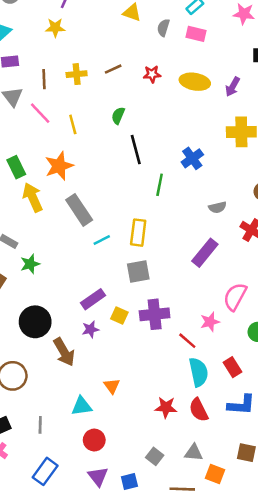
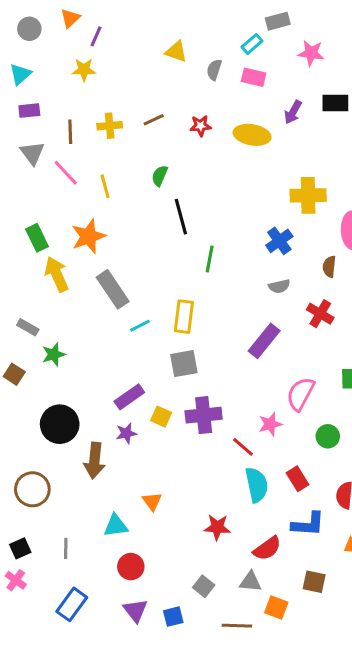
purple arrow: (233, 87) -> (293, 112), moved
blue cross: (192, 158) -> (279, 241), moved
brown arrow: (64, 352) -> (94, 461), turned 36
red semicircle: (199, 410) -> (267, 548), moved, turned -100

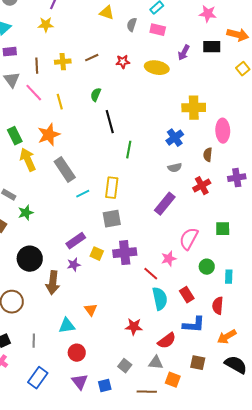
pink star: (311, 53) -> (208, 14), moved
red cross: (320, 314) -> (202, 186), turned 30

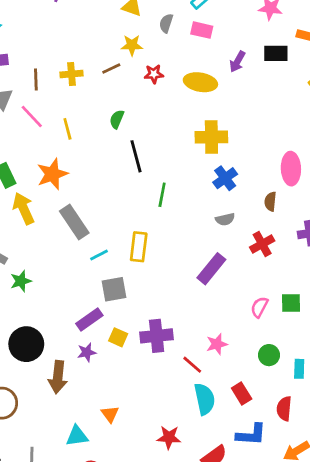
yellow star: (46, 25) -> (132, 45), moved
yellow cross: (194, 108) -> (211, 137), moved
gray square: (112, 219) -> (114, 289), moved
pink semicircle: (189, 239) -> (259, 307), moved, size x0.7

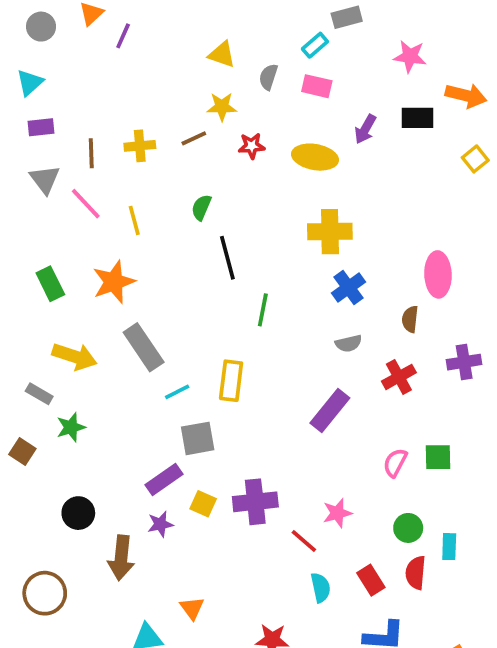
yellow arrow: (24, 208) -> (75, 356), moved, turned 132
black circle: (26, 344) -> (78, 513), size x0.7
cyan semicircle: (205, 399) -> (321, 588), size x0.7
red semicircle: (284, 409) -> (416, 573), moved

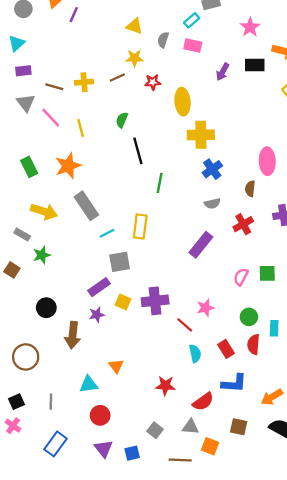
pink star: (410, 56) -> (250, 27), turned 30
brown line: (91, 153) -> (54, 87), turned -72
yellow ellipse: (315, 157) -> (183, 102), moved, turned 75

